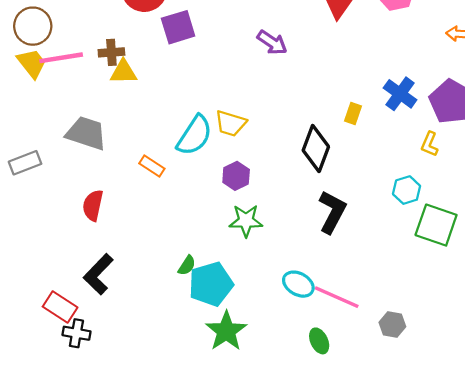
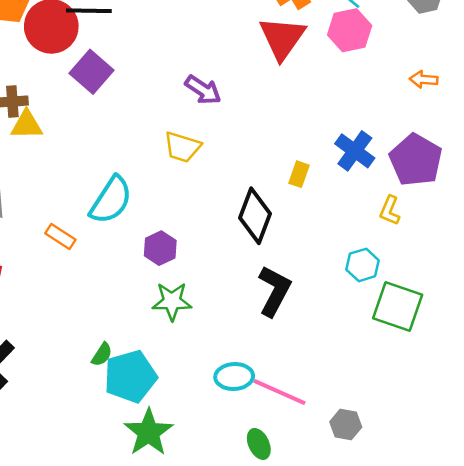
purple square: (178, 27) -> (91, 72), turned -32
yellow trapezoid: (231, 123) -> (182, 147), moved
cyan ellipse: (298, 284) -> (234, 377), turned -32

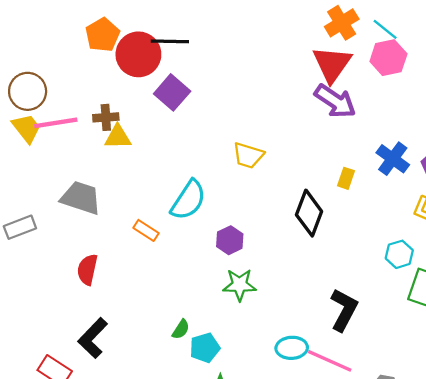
purple arrow: (203, 90) -> (335, 101), moved, size x1.4
black L-shape: (274, 291) -> (344, 310), moved
cyan pentagon: (130, 377) -> (205, 348), size x0.7

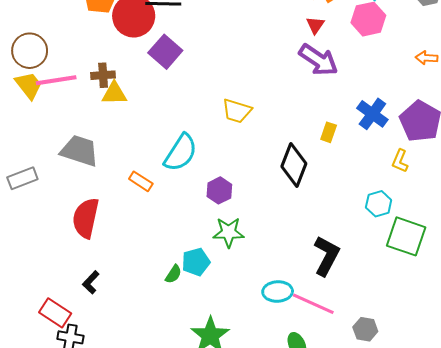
red triangle: (332, 64) -> (315, 25), size x0.5
red semicircle: (87, 270) -> (86, 218), size x1.4
black L-shape: (93, 338) -> (91, 282), size x0.6
cyan pentagon: (205, 348) -> (196, 262), moved

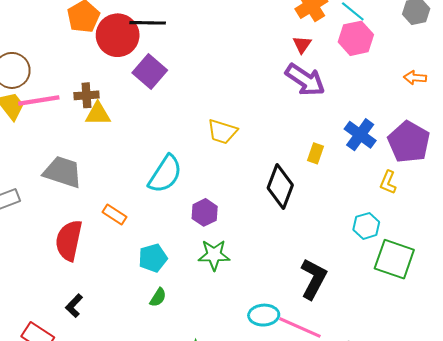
orange rectangle: (141, 181) -> (114, 215), moved
cyan pentagon: (196, 262) -> (153, 258), moved

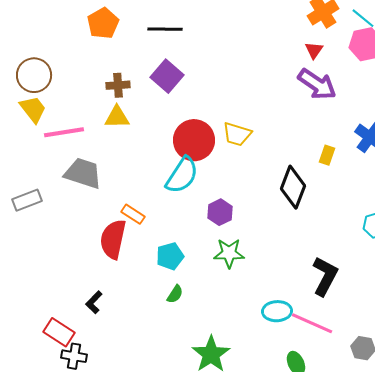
red circle: (118, 35) -> (194, 140), moved
brown cross: (86, 95) -> (118, 85), moved
pink line: (39, 101) -> (64, 132), moved
red semicircle: (69, 240) -> (113, 239), moved

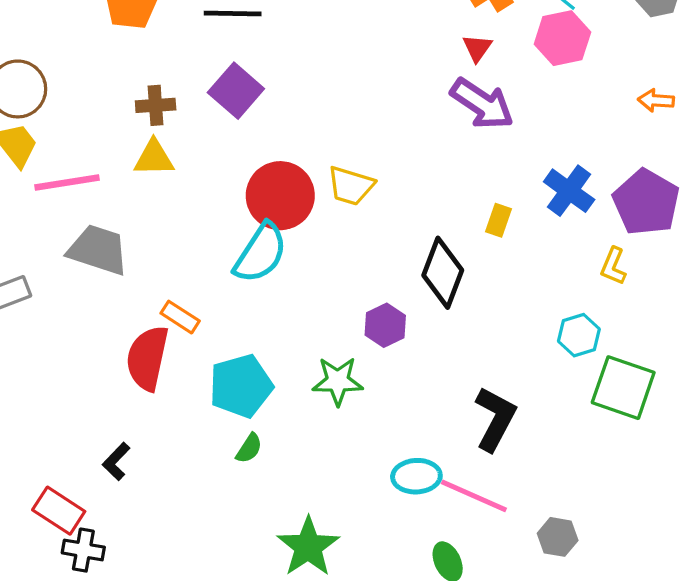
purple hexagon: (220, 212) -> (385, 325), moved
cyan pentagon: (170, 256) -> (241, 386), size x1.4

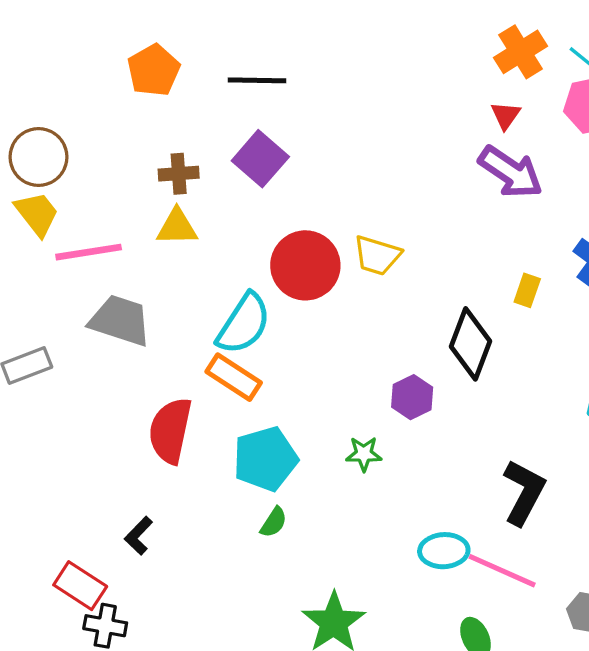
cyan semicircle: (261, 253) -> (244, 324), moved
orange rectangle: (180, 317) -> (234, 377), moved, size x1.4
green star: (338, 381) -> (364, 454), size x0.7

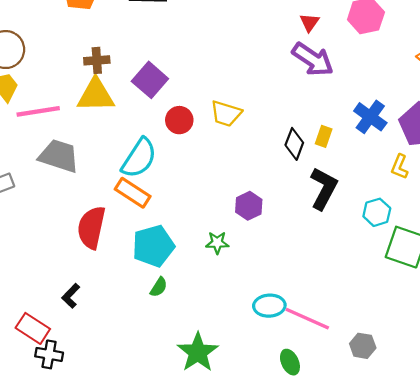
purple square: (260, 159) -> (150, 80), moved
yellow triangle: (177, 227) -> (96, 95), size x1.4
red circle: (305, 265) -> (179, 120), size x0.6
black diamond: (471, 344) -> (294, 144), moved, size x0.7
black L-shape: (524, 492) -> (324, 188), moved

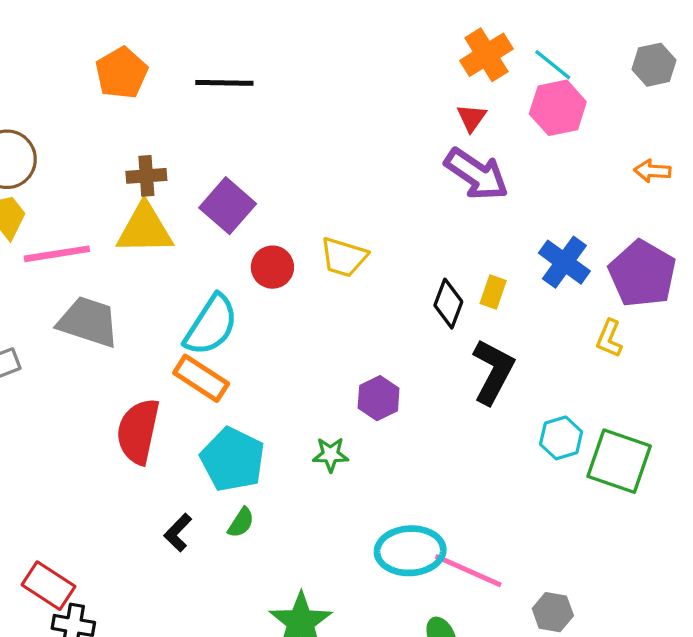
cyan hexagon: (377, 212) -> (561, 438), moved
cyan pentagon: (153, 246) -> (233, 460), turned -30
black L-shape: (71, 296) -> (178, 533), moved
cyan ellipse: (269, 306) -> (410, 551), size x1.4

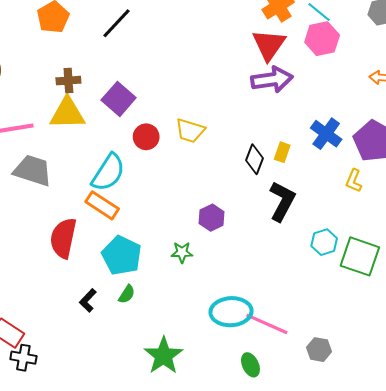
black line: (224, 83) -> (116, 23), turned -48
red triangle: (472, 118) -> (269, 45), size x1.8
purple arrow: (476, 174) -> (272, 80), turned -42

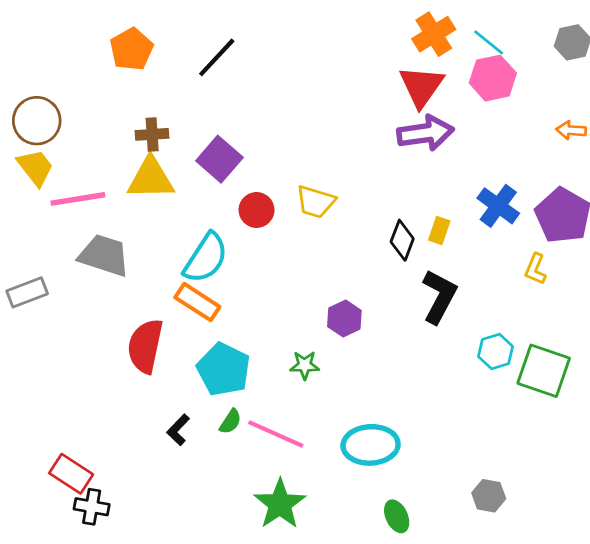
pink line: (267, 324) -> (276, 434), moved

